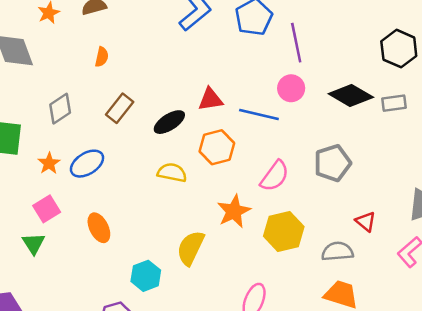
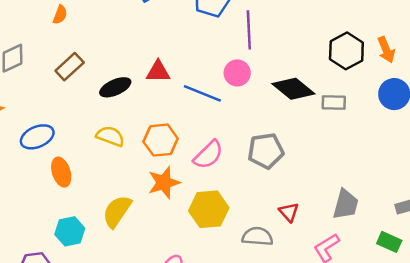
orange hexagon: (217, 147) -> (161, 140), moved
blue ellipse: (87, 164) -> (37, 137), moved
orange ellipse: (99, 228) -> (61, 172), moved

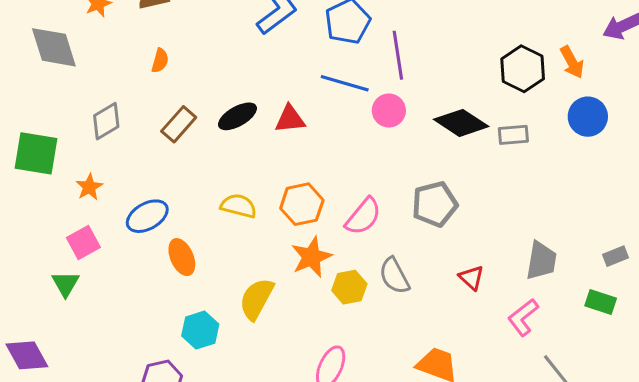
black ellipse: (115, 87) -> (237, 116), moved
blue line: (202, 93) -> (345, 83), moved
yellow hexagon: (209, 209) -> (349, 287), moved, size x0.7
gray semicircle: (257, 236) -> (394, 276), moved, turned -116

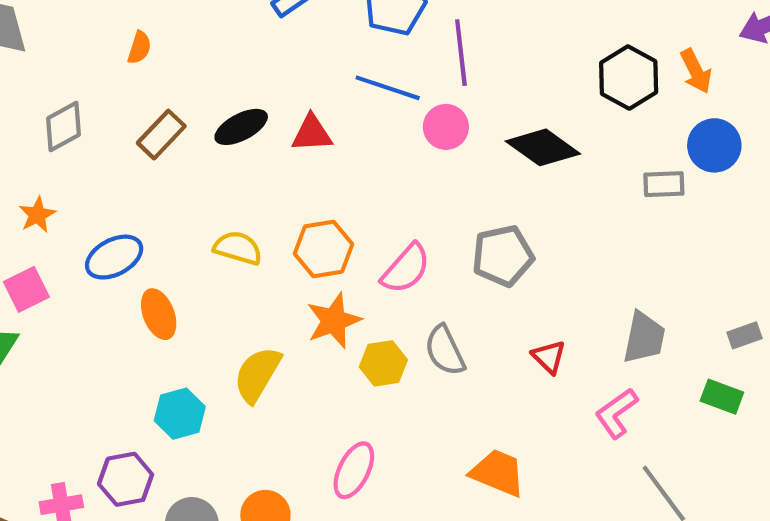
gray rectangle: (513, 135) -> (664, 184), moved

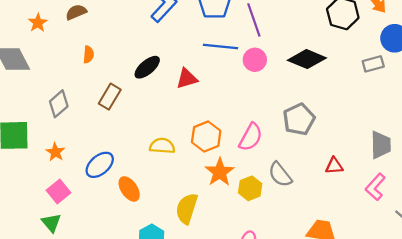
black ellipse: (241, 127) -> (147, 67), moved
red triangle: (549, 357) -> (334, 166), turned -36

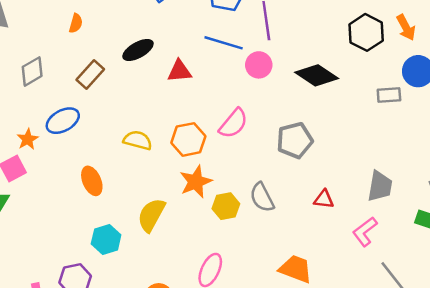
pink semicircle: (251, 137) -> (233, 123), moved
orange star: (55, 152) -> (28, 139), moved
blue ellipse: (100, 165) -> (63, 121), moved

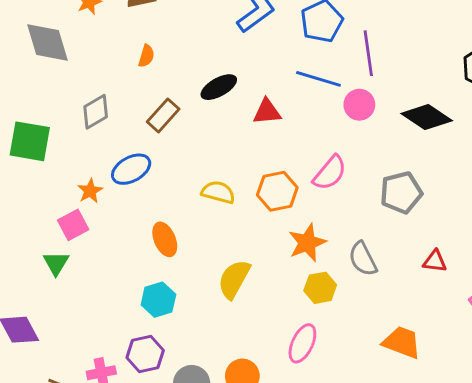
orange star: (196, 182) -> (307, 243), moved
yellow hexagon: (226, 206) -> (320, 288), moved
cyan hexagon: (106, 239) -> (158, 300), moved

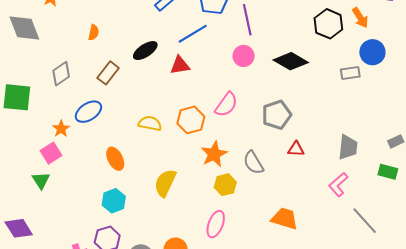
blue line: (318, 79) -> (193, 34), moved, turned -44
red triangle: (435, 261) -> (296, 149), moved

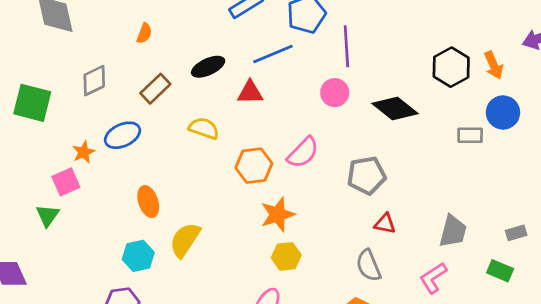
yellow semicircle: (150, 123) -> (204, 128), moved
gray semicircle: (253, 163) -> (368, 265), moved
yellow semicircle: (165, 183) -> (185, 240), moved

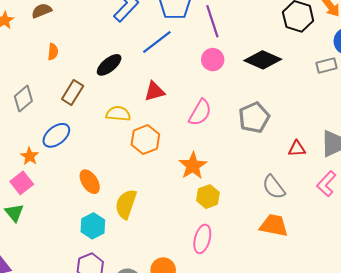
red triangle: (250, 93) -> (154, 91), moved
orange hexagon: (254, 166) -> (145, 140), moved
red triangle: (385, 224) -> (297, 149), moved

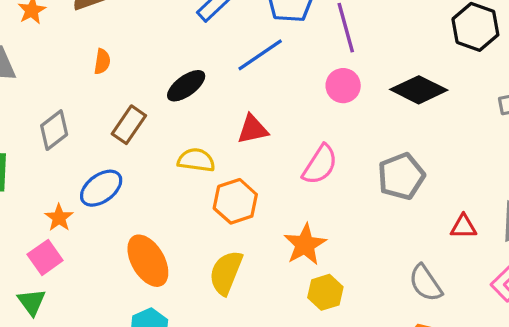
orange ellipse: (90, 182) -> (148, 261), size x1.4
yellow semicircle: (126, 204) -> (226, 273), moved

